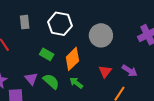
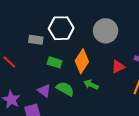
gray rectangle: (25, 22) -> (36, 40), moved, turned -64
red triangle: (105, 71) -> (118, 67), turned 40

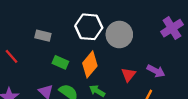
white hexagon: (61, 28) -> (89, 27), moved
red triangle: (118, 67) -> (128, 75), turned -32

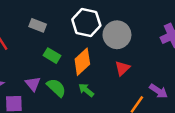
purple arrow: (156, 71) -> (158, 91), moved
red triangle: (128, 75) -> (122, 68), moved

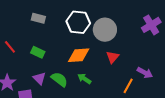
gray rectangle: (38, 25) -> (38, 18), moved
green rectangle: (52, 56) -> (38, 52), moved
orange diamond: (82, 62) -> (79, 55), turned 45

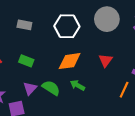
gray circle: (105, 30) -> (107, 19), moved
purple triangle: (39, 78) -> (30, 88), turned 32

